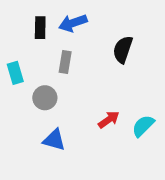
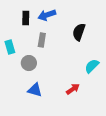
red arrow: (109, 120) -> (73, 89), moved
cyan semicircle: (143, 126) -> (92, 66), moved

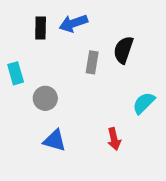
gray rectangle: (42, 40) -> (92, 62), moved
red arrow: (73, 89) -> (114, 139), turned 112

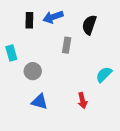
black semicircle: (123, 50) -> (89, 25), moved

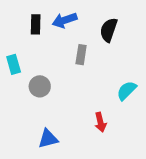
blue triangle: (40, 102) -> (48, 139), moved, turned -30

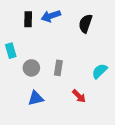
gray rectangle: (81, 55) -> (58, 68), moved
red arrow: (100, 122) -> (79, 96), turned -32
blue triangle: (48, 139) -> (36, 98), moved

